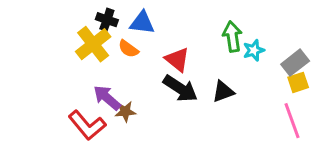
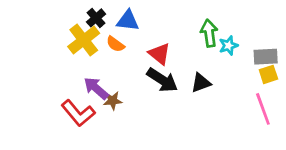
black cross: (107, 20) -> (96, 18), turned 30
gray rectangle: (295, 63) -> (266, 57), turned 35

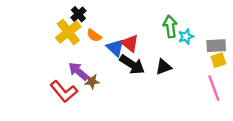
blue triangle: (128, 21) -> (115, 48), moved, turned 36

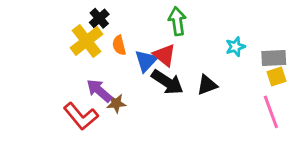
green arrow: (170, 26) -> (177, 21), moved
orange semicircle: (94, 35) -> (119, 45), turned 40
blue triangle: (115, 48) -> (146, 61), turned 30

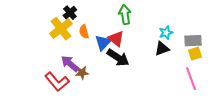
black triangle: (207, 85) -> (162, 49), moved

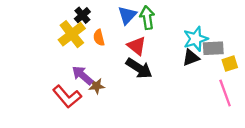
cyan star: (166, 33) -> (196, 39), size x1.5
gray rectangle: (193, 41) -> (213, 48), moved
blue triangle: (103, 43) -> (127, 15), moved

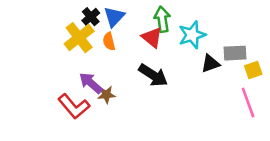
blue triangle: (127, 15) -> (114, 17), moved
cyan star: (196, 39) -> (192, 35), moved
red triangle: (137, 46) -> (152, 38), moved

